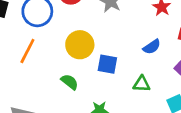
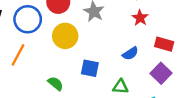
yellow circle: (80, 45) -> (65, 36), moved

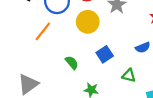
blue square: (90, 68) -> (105, 54), turned 35

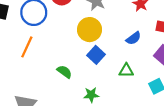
yellow circle: (88, 22) -> (89, 30), moved

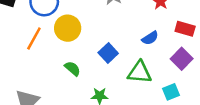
yellow circle: (89, 30) -> (68, 28), moved
green triangle: (126, 71) -> (140, 72), size x1.5

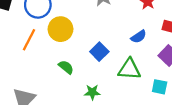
cyan square: (171, 92) -> (160, 87), turned 35

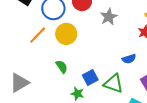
blue square: (99, 52) -> (90, 78), moved

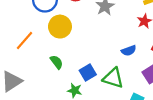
orange line: (38, 35) -> (24, 41), moved

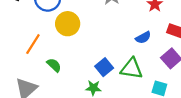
green semicircle: (57, 62) -> (54, 65), moved

